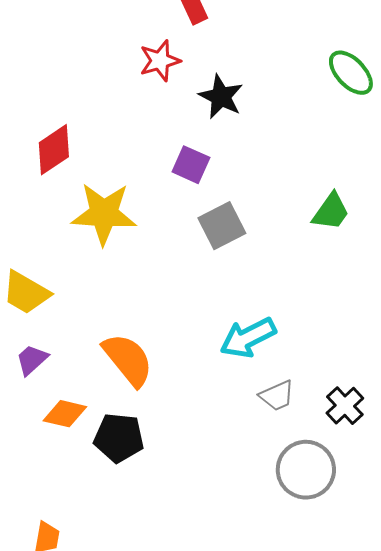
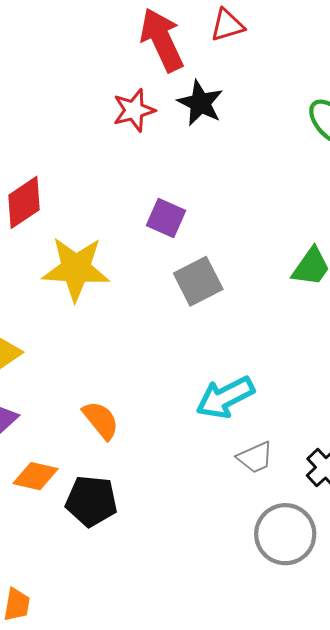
black star: (221, 97) -> (200, 103), moved
orange semicircle: (128, 360) -> (101, 420), size x0.7

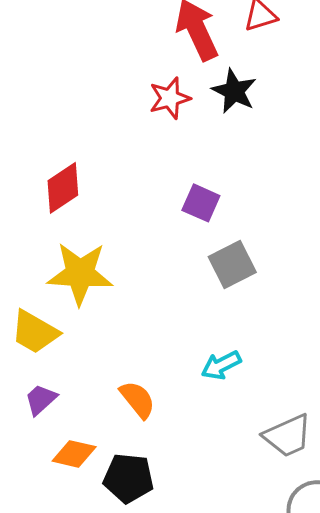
yellow star: (76, 269) -> (80, 274), moved
cyan arrow: (225, 397) -> (221, 365), moved, size x0.7
gray trapezoid: (255, 457) -> (288, 436), size x1.4

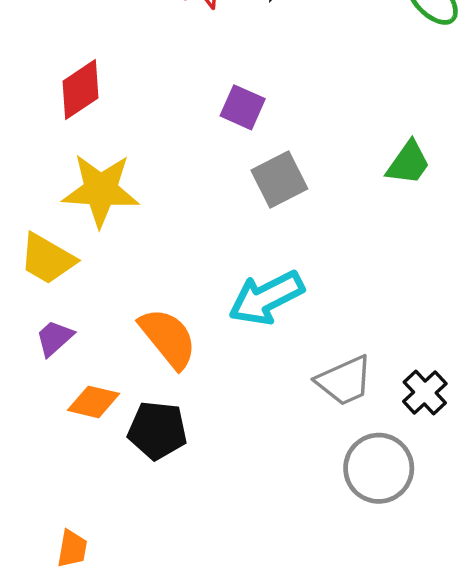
cyan arrow: (221, 365) -> (266, 298), size x1.6
orange semicircle: (137, 399) -> (168, 338), size x1.4

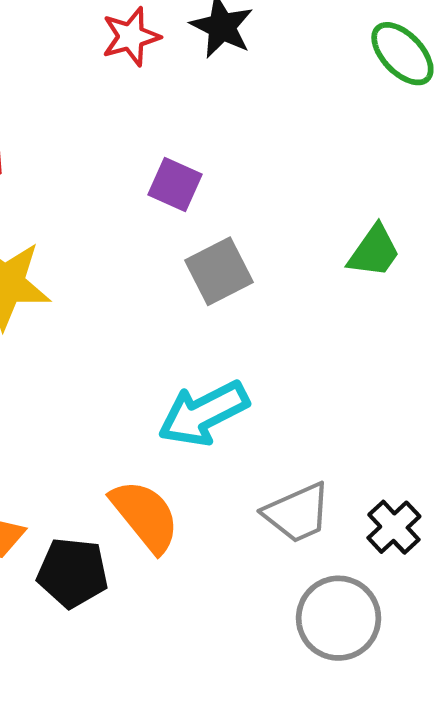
orange semicircle: (168, 338) -> (145, 516), moved

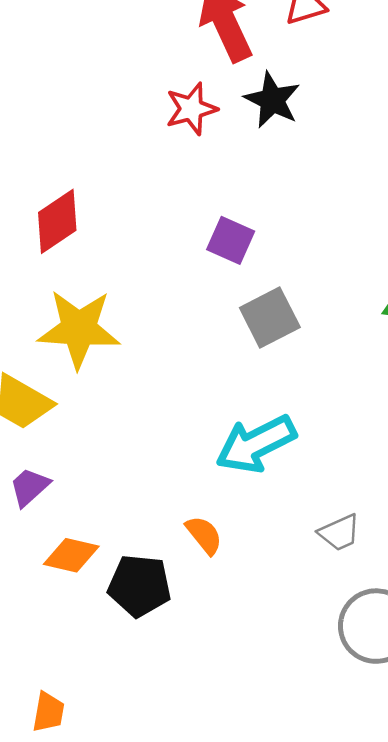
gray trapezoid: (297, 513) -> (339, 533), size x0.7
orange semicircle: (145, 516) -> (204, 535), size x0.6

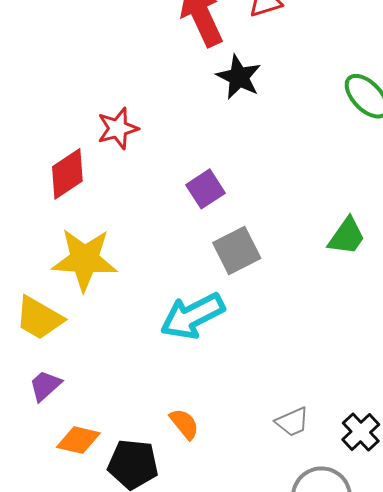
red star: (191, 109) -> (118, 128), moved
purple square: (231, 240) -> (205, 189), turned 33
cyan arrow: (256, 444) -> (192, 316), moved

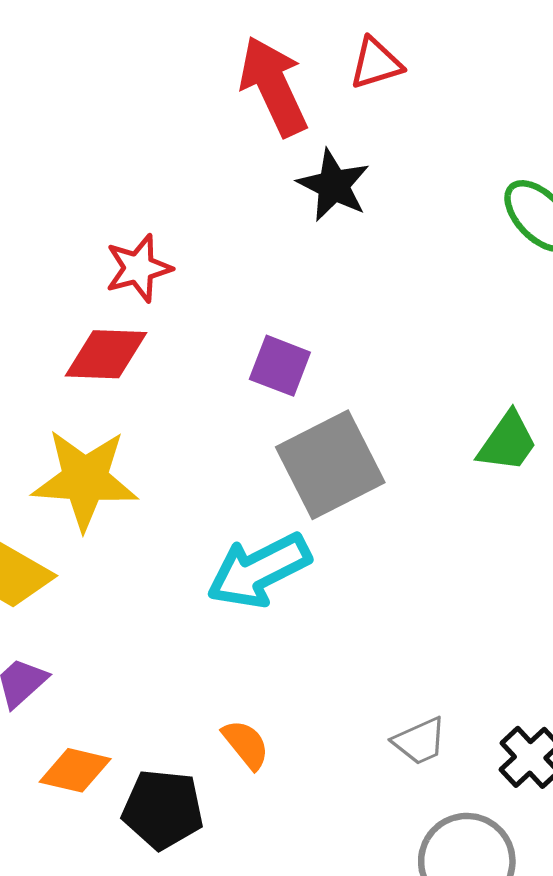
red diamond: (67, 174) -> (106, 354), moved, turned 36
purple square: (205, 189) -> (280, 366), turned -36
gray square: (237, 250) -> (330, 465), size x1.4

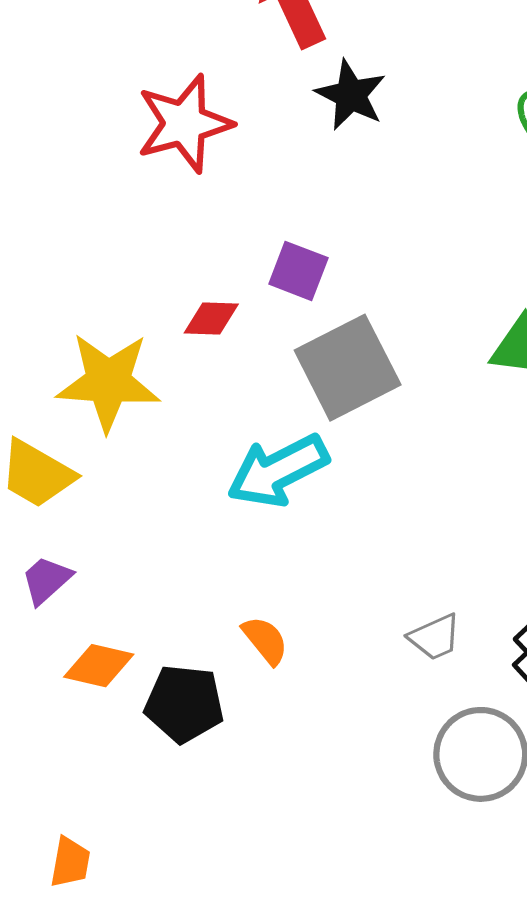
red star: (139, 268) -> (184, 123), moved, size x1.5
red diamond: (106, 354) -> (211, 318), moved, size x0.7

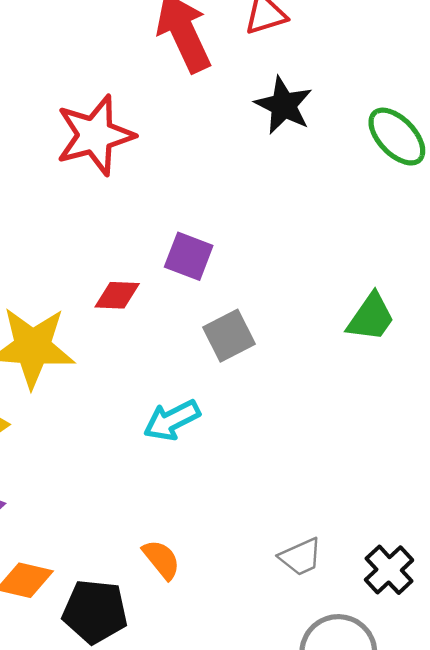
black star: (351, 95) -> (284, 105), moved
gray square: (348, 368) -> (229, 336), size x0.6
cyan arrow: (278, 471) -> (172, 420), size x0.7

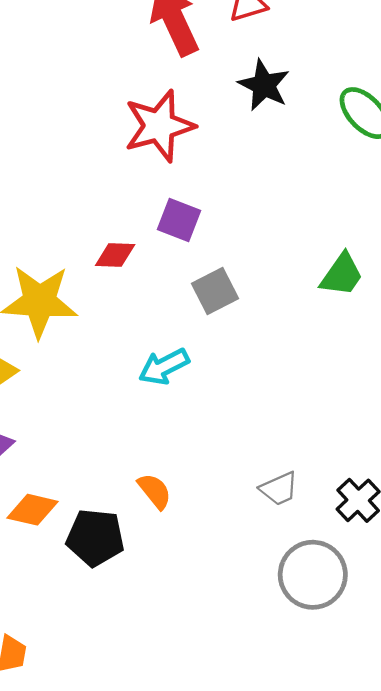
red star: (95, 135) -> (159, 126), moved

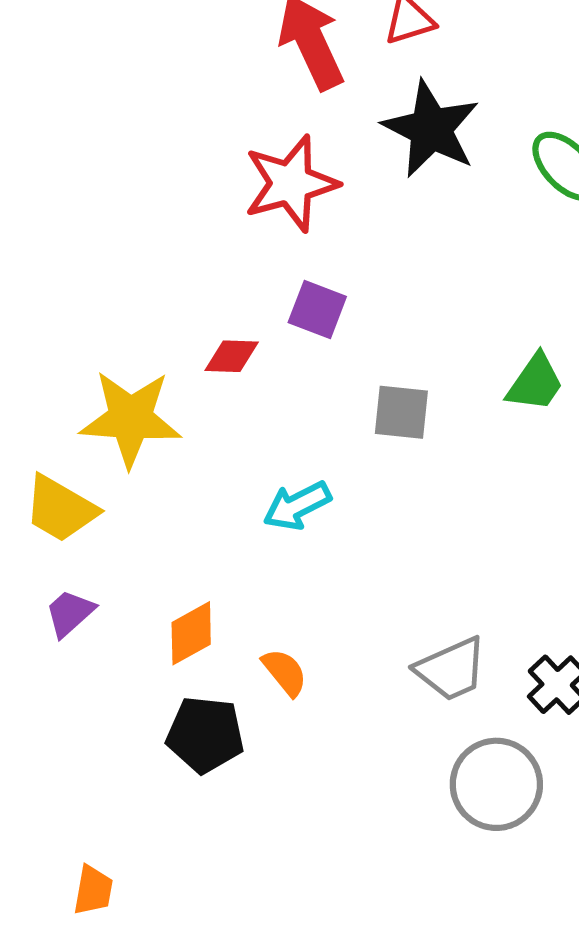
black star: (264, 85) -> (431, 129), size x1.4
gray square: (215, 291) -> (401, 412), moved, turned 33
gray trapezoid: (279, 489) -> (451, 669), size x1.4
orange diamond: (32, 510) -> (191, 633), moved, turned -42

